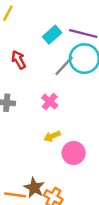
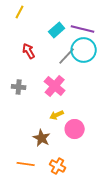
pink cross: (50, 102) -> (55, 86), size x1.5
brown star: (34, 188) -> (42, 138), moved

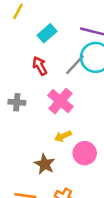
cyan rectangle: (57, 30) -> (47, 33), moved
red arrow: (29, 51) -> (40, 66), moved

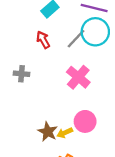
pink cross: (60, 101) -> (78, 77), moved
yellow arrow: (63, 136) -> (65, 133), moved

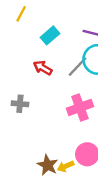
red arrow: (43, 40) -> (43, 68), turned -30
pink cross: (78, 77) -> (80, 107), turned 30

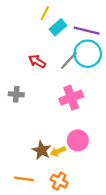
yellow line: (21, 14) -> (45, 13), moved
cyan rectangle: (50, 35) -> (58, 27), moved

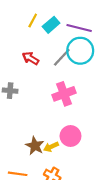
yellow line: (45, 13) -> (33, 20), moved

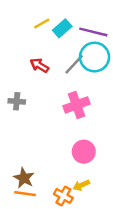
yellow line: (33, 20) -> (42, 24), turned 32
brown star: (35, 146) -> (24, 178), moved
yellow arrow: (51, 147) -> (81, 185), moved

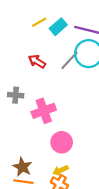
pink cross: (77, 105) -> (44, 111), moved
pink circle: (84, 152) -> (62, 142), moved
yellow arrow: (81, 185) -> (61, 170), moved

